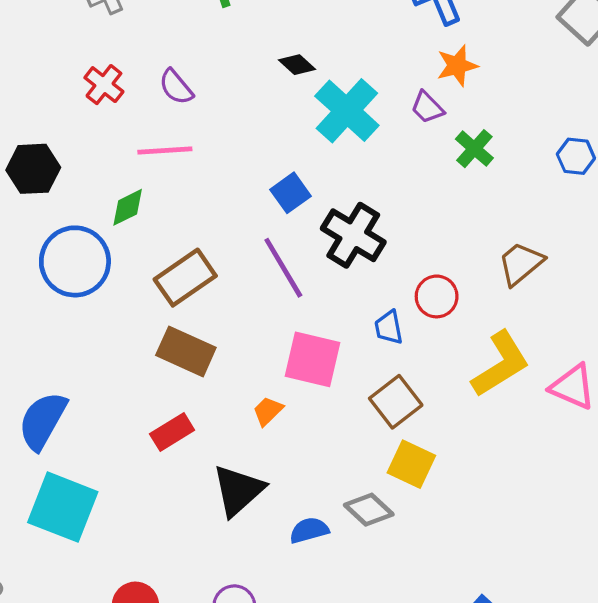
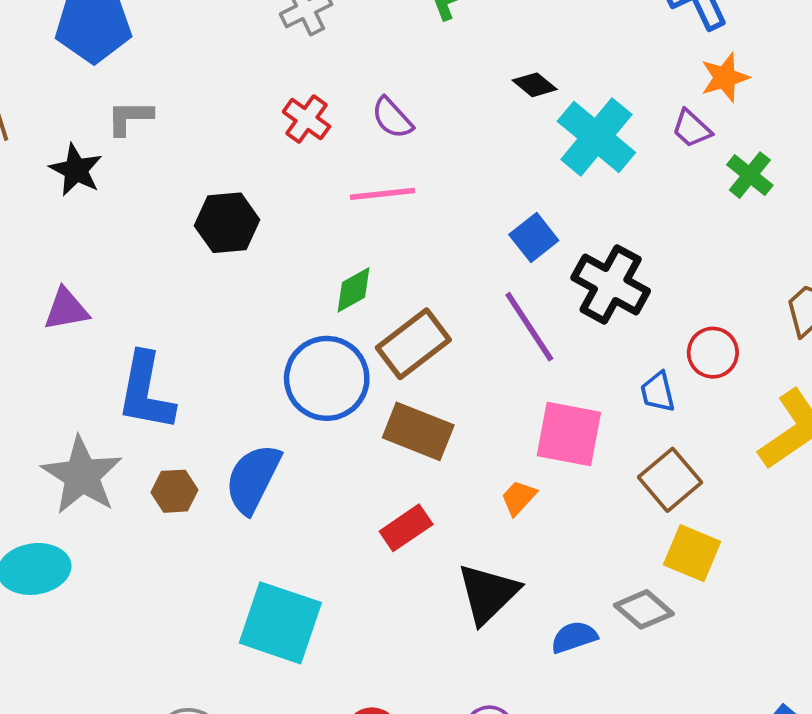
green diamond: (128, 207) -> (354, 290), moved
blue circle: (75, 261) -> (327, 378), moved
blue semicircle: (43, 421) -> (253, 479), moved

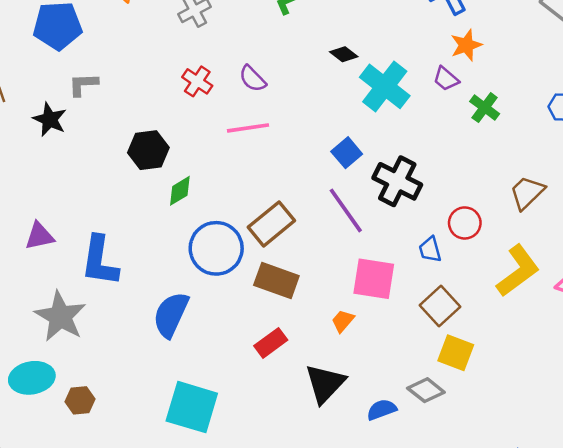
green diamond: (354, 290) -> (180, 191), moved
purple triangle: (66, 309) -> (39, 236), moved
brown hexagon: (174, 491) -> (80, 400), moved

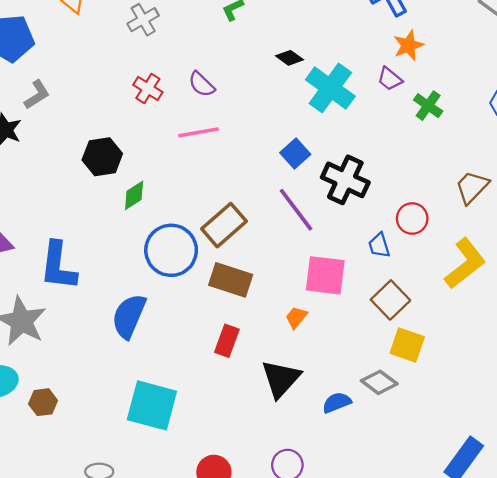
gray L-shape: (83, 84) -> (37, 95), turned 152
red rectangle: (271, 343) -> (227, 341), turned -32

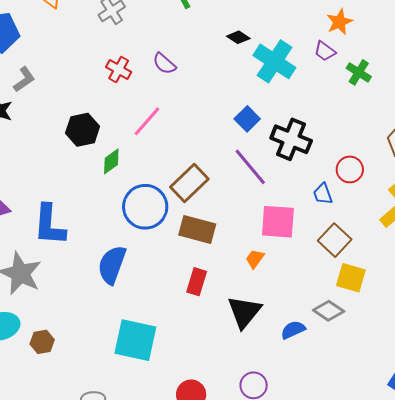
pink line: (199, 132) -> (147, 121), moved, turned -36

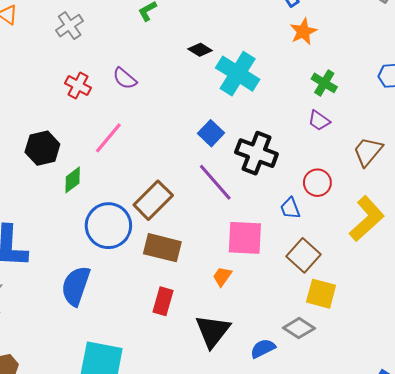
purple trapezoid: (325, 51) -> (319, 121), moved

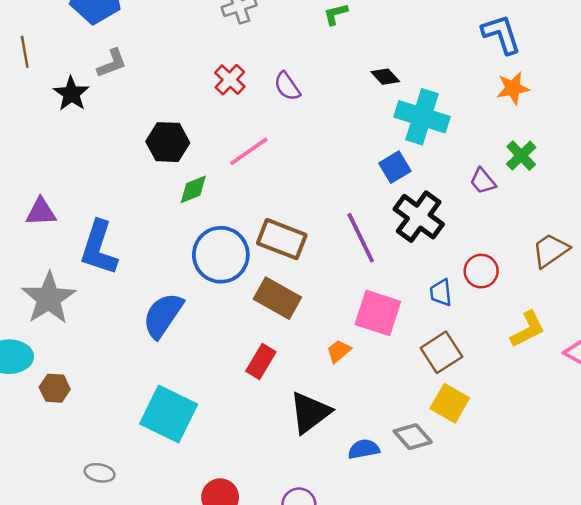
cyan cross: (238, 74) -> (422, 117), turned -30
purple trapezoid: (319, 121) -> (483, 181), moved
blue square: (211, 133) -> (395, 167), moved
brown rectangle: (153, 200) -> (282, 239), turned 51
yellow L-shape: (367, 219) -> (528, 329), size x0.7

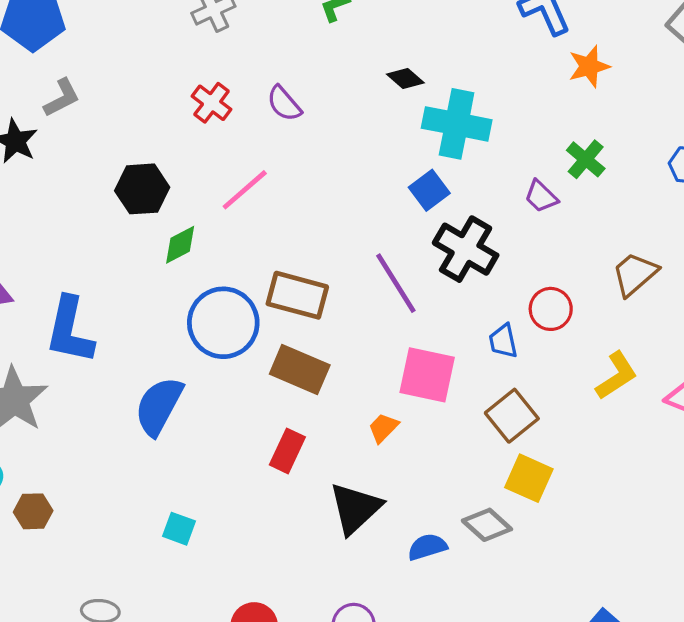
orange star: (513, 88) -> (589, 66), moved
cyan square: (169, 414) -> (179, 529), size x0.5

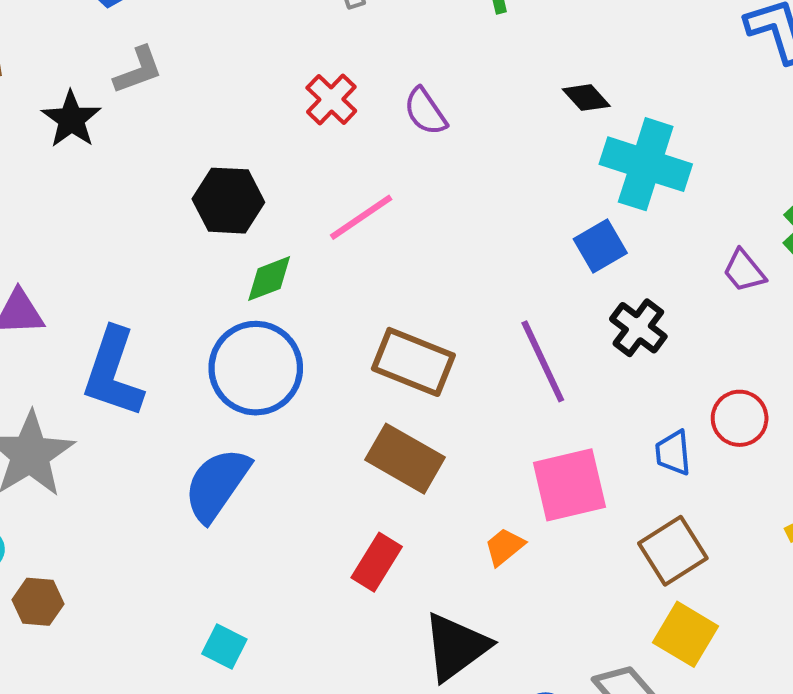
black cross: (466, 249) -> (638, 328), size x0.7
blue circle: (223, 323) -> (256, 368), moved
pink square: (427, 375) -> (569, 485), turned -32

